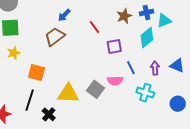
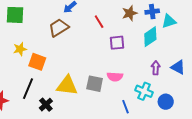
yellow star: (14, 53) -> (20, 49), moved
blue line: (131, 68) -> (125, 107), moved
gray square: (95, 89) -> (95, 84), turned -30
blue circle: (178, 104) -> (166, 102), moved

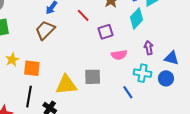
blue triangle: (178, 67) -> (171, 58), moved
pink semicircle: (115, 77) -> (119, 55), moved

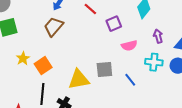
orange square: (32, 68) -> (43, 66), turned -36
blue line: (128, 92) -> (130, 80), moved

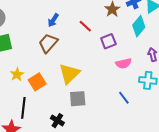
gray square: (104, 70) -> (78, 99), moved
yellow triangle: (79, 79) -> (69, 74), moved, turned -35
black line: (42, 94) -> (23, 108), moved

